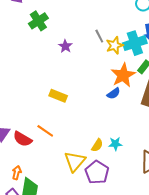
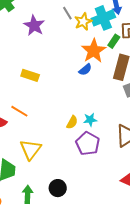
purple star: (65, 46) -> (34, 26), size x1.5
yellow triangle: (75, 161) -> (31, 149), moved
purple pentagon: (97, 172) -> (88, 144), moved

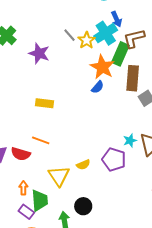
green rectangle: (114, 41) -> (120, 54), size x1.6
cyan star: (90, 120) -> (130, 141), moved
yellow semicircle: (72, 122) -> (83, 165), moved, turned 48
black circle: (58, 188) -> (83, 206), moved

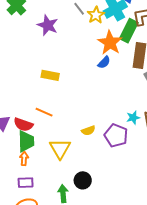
yellow semicircle: (83, 165) -> (88, 131), moved
green trapezoid: (40, 200) -> (26, 141), moved
purple rectangle: (26, 212) -> (26, 183), turned -42

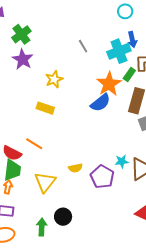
yellow star: (96, 15) -> (54, 79), moved
purple star: (48, 25) -> (23, 59), moved
green rectangle: (129, 31) -> (129, 75), size x0.6
blue semicircle: (104, 62) -> (100, 103), size x1.5

